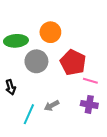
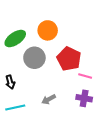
green ellipse: (16, 41) -> (15, 39), turned -30
cyan line: (29, 114) -> (15, 107), moved, turned 54

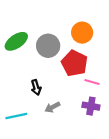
orange circle: (48, 30) -> (82, 33), moved
gray circle: (34, 58) -> (48, 46), moved
black arrow: (10, 82) -> (36, 87), moved

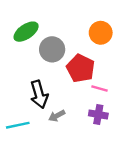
orange circle: (82, 33) -> (101, 33), moved
green ellipse: (16, 41) -> (26, 32), moved
black arrow: (36, 87) -> (39, 94), size x1.6

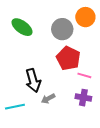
green ellipse: (26, 32) -> (22, 27), turned 70
orange circle: (101, 33) -> (85, 17), moved
gray circle: (52, 49) -> (62, 29), moved

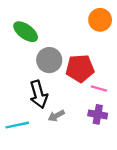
gray circle: (62, 29) -> (49, 60), moved
red pentagon: (68, 58) -> (80, 68), turned -30

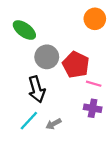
red pentagon: (80, 68) -> (76, 65), turned 30
gray arrow: (56, 116) -> (53, 124), moved
cyan line: (17, 125) -> (29, 121), moved, turned -35

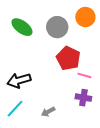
gray circle: (47, 57) -> (57, 27), moved
black arrow: (37, 89) -> (19, 80), moved, turned 90
cyan line: (29, 121) -> (15, 109), moved

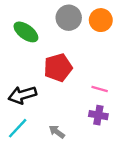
gray circle: (57, 27) -> (69, 18), moved
red pentagon: (68, 58) -> (58, 68), moved, turned 30
gray arrow: (48, 112) -> (57, 132), turned 64

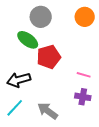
gray circle: (69, 18) -> (41, 17), moved
green ellipse: (26, 32) -> (28, 40), moved
gray arrow: (57, 132) -> (48, 111), size x1.5

